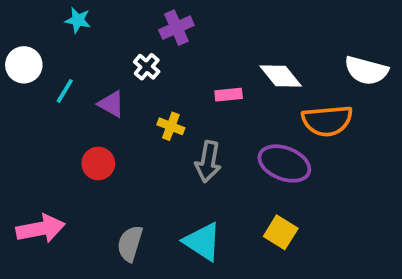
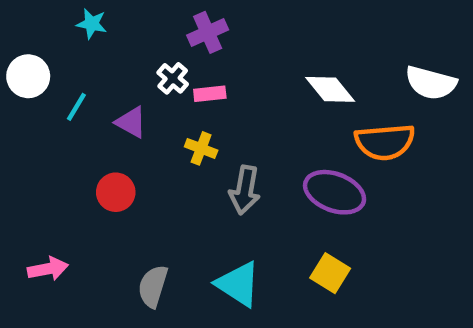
pink rectangle: (229, 95) -> (210, 94), moved
pink arrow: (41, 229) -> (48, 269), size x0.7

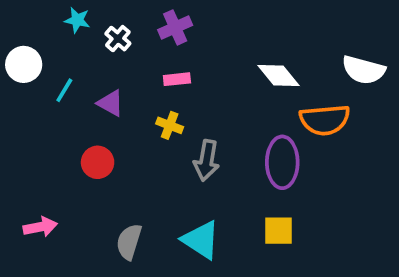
white cross: (173, 78) -> (118, 39), moved
purple ellipse: (335, 192) -> (282, 162), turned 69
yellow square: (330, 273) -> (279, 231), turned -32

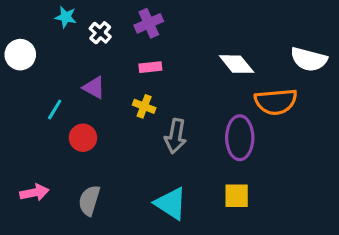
cyan line: (64, 90) -> (55, 109), moved
gray semicircle: (129, 242) -> (89, 200), moved

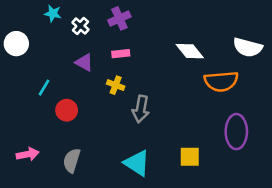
purple triangle: (94, 88) -> (84, 62), moved
purple ellipse: (240, 138) -> (236, 132), moved

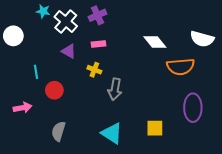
white cross: (80, 26) -> (66, 21), size x1.6
cyan line: (44, 88) -> (36, 72), turned -40
pink arrow: (28, 154) -> (23, 108), moved

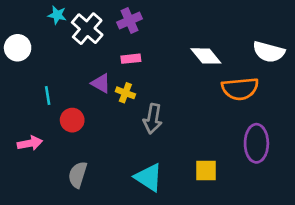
purple triangle: (69, 51) -> (101, 83), moved

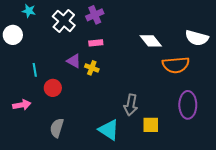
cyan star: (57, 15) -> (29, 11), moved
gray arrow: (153, 119) -> (131, 105), moved

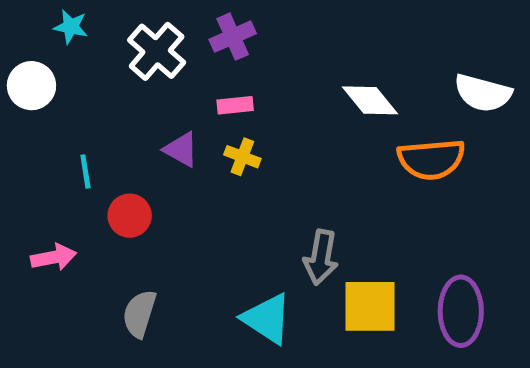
yellow cross: (92, 68) -> (242, 157), moved
purple ellipse: (188, 105) -> (461, 311), moved
yellow square: (151, 125) -> (370, 306), size x1.4

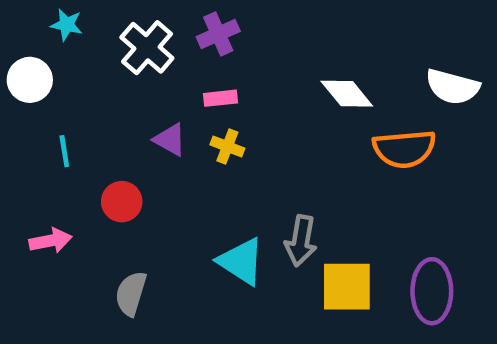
cyan line: (85, 171) -> (64, 151), moved
cyan triangle: (267, 319) -> (241, 261), moved

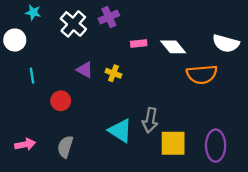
pink rectangle: (220, 98) -> (139, 43), moved
pink arrow: (50, 241) -> (25, 144), moved

